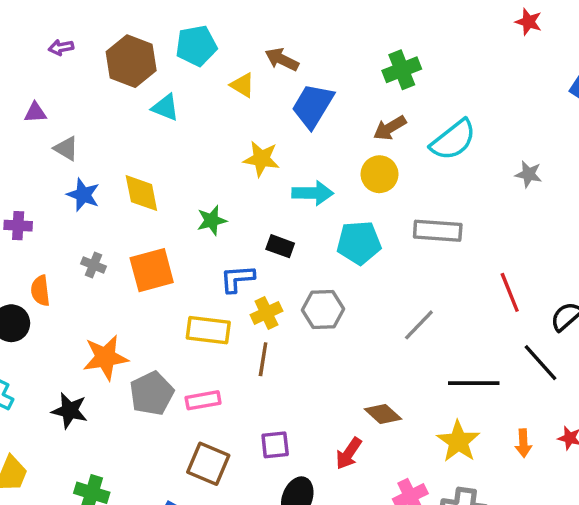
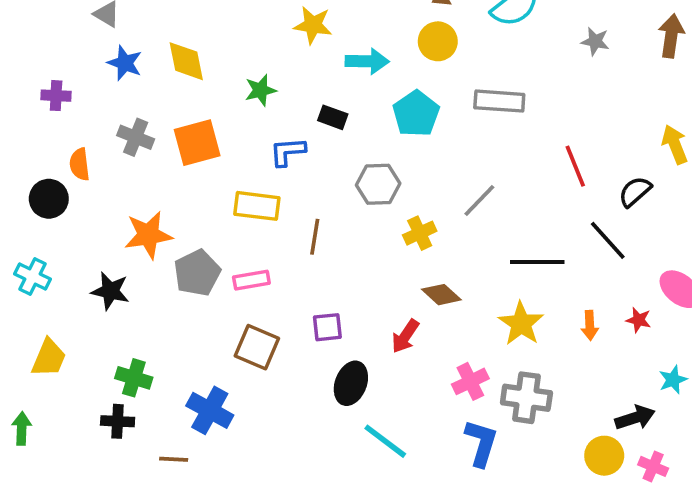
cyan pentagon: (359, 243) -> (416, 114), turned -30
gray cross: (93, 265) -> (136, 137), size x1.4
yellow cross: (266, 313) -> (420, 233), moved

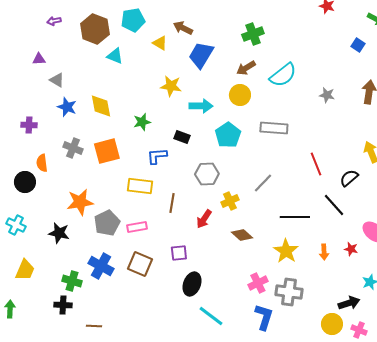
red arrow: (405, 336) -> (204, 219), moved
blue cross: (210, 410) -> (101, 266), moved

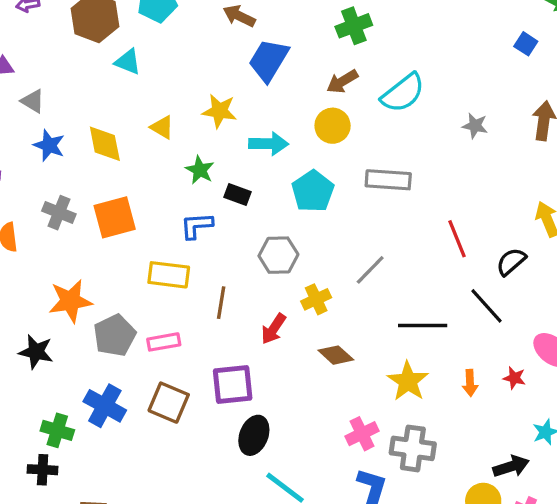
yellow triangle: (160, 43) -> (162, 127), moved
green star: (142, 122) -> (200, 170), moved, turned -30
purple square: (179, 253) -> (233, 385), size x1.5

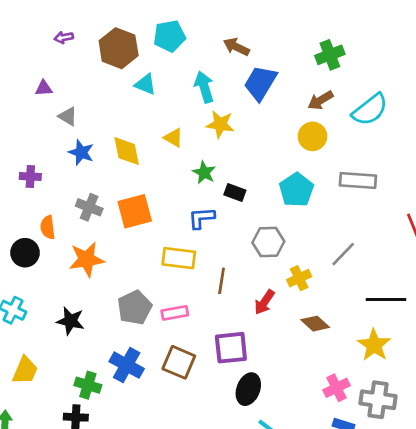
cyan arrow: (269, 144) -> (204, 87), moved, turned -108
orange star: (70, 301) -> (87, 259), moved

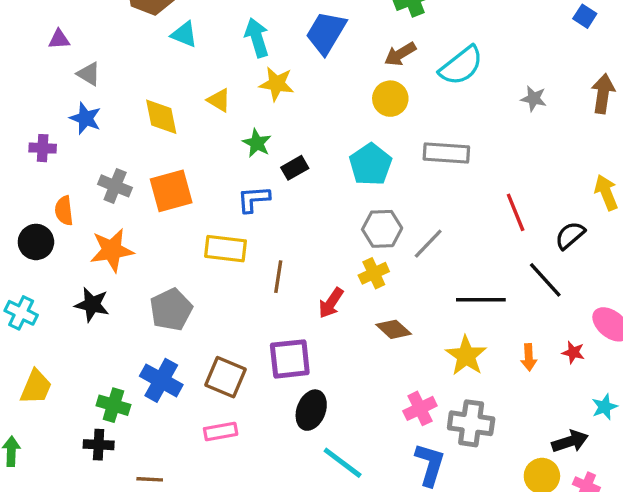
blue star: (81, 152) -> (85, 118), moved
black rectangle: (235, 193) -> (295, 168), turned -50
gray hexagon: (268, 242) -> (382, 229), moved
pink rectangle: (175, 313) -> (221, 432), moved
black star: (70, 321) -> (92, 305), moved

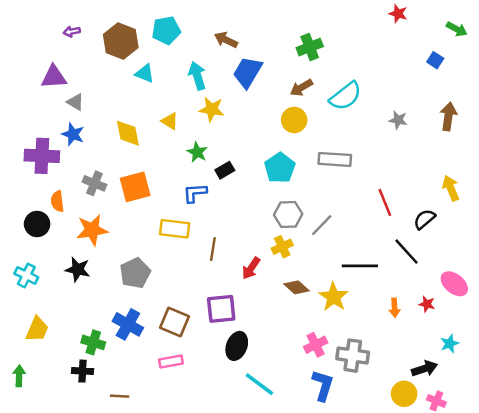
purple triangle: (59, 39) -> (54, 77), size x1.6
purple cross: (43, 148) -> (42, 156), size x1.8
yellow star: (466, 356) -> (334, 297), moved

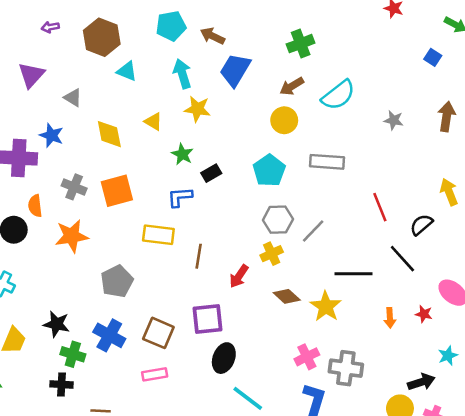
cyan pentagon: (166, 30) -> (171, 26), moved
purple triangle: (54, 77) -> (31, 75), turned -44
gray triangle: (75, 102) -> (73, 98), moved
black star: (78, 269) -> (56, 324), moved

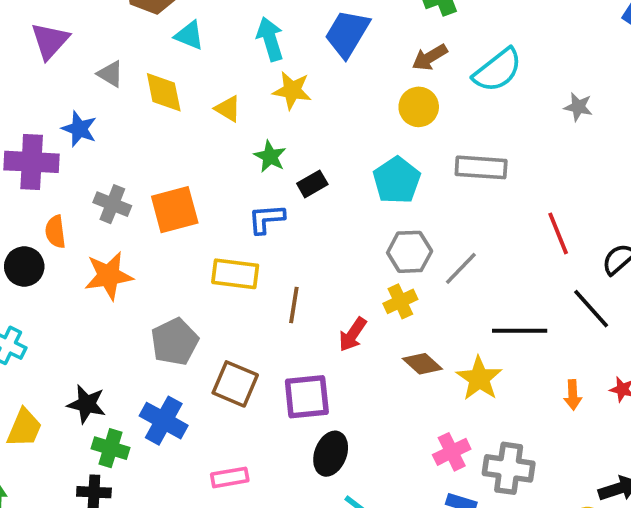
yellow diamond: (109, 134) -> (164, 92), moved
brown square: (158, 333) -> (235, 384), moved

